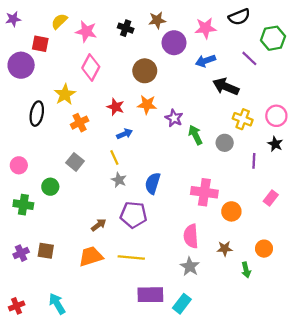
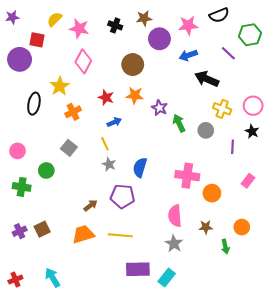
brown square: (46, 251) -> (42, 229), turned -35

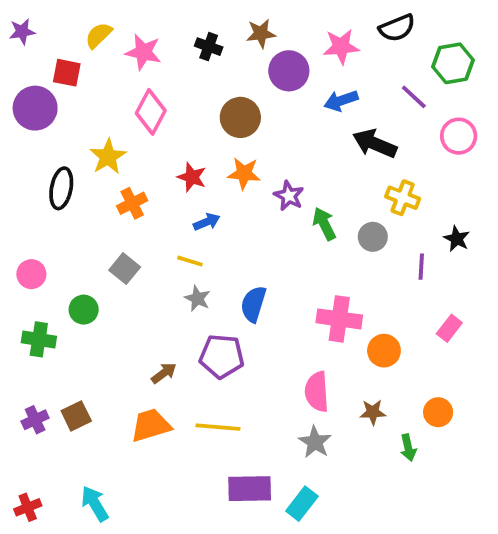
pink circle: (253, 106) -> (459, 136), moved
yellow line: (105, 144) -> (190, 261), turned -48

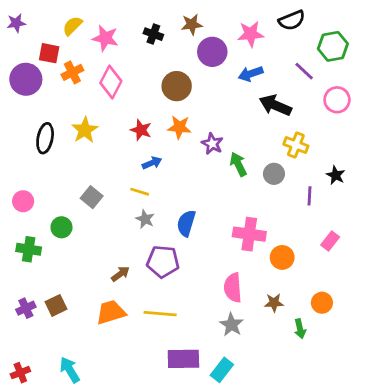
yellow star: (108, 157) -> (85, 130), moved
orange cross: (132, 203) -> (72, 72), moved

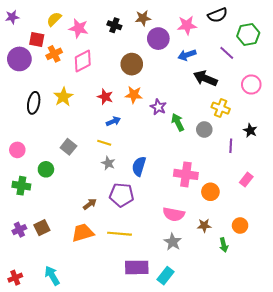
pink diamond: (111, 82) -> (83, 61), turned 35
pink circle: (337, 100) -> (251, 85), moved
pink semicircle: (233, 288) -> (174, 214), turned -75

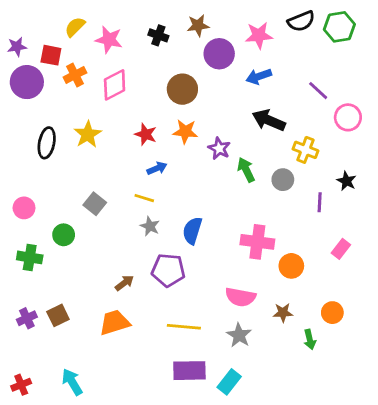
purple star: (12, 17) -> (17, 47), moved
green hexagon: (248, 34) -> (339, 27), moved
purple line: (227, 53) -> (318, 91), moved
black arrow: (205, 78) -> (269, 120), moved
yellow line: (119, 234) -> (184, 327), moved

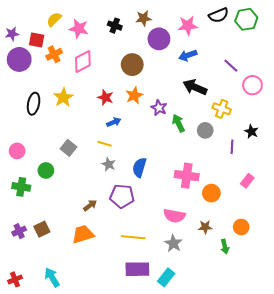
orange star: (185, 132) -> (134, 95), turned -30

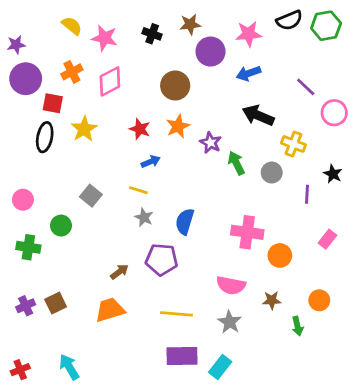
yellow semicircle: (54, 19) -> (72, 26), turned 84
red square: (37, 40) -> (53, 103), moved

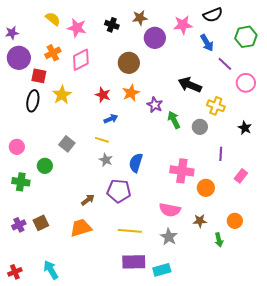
green hexagon: (326, 26) -> (246, 37), moved
blue arrow: (249, 73) -> (207, 43), moved, turned -102
purple line: (307, 194) -> (221, 154), moved
cyan rectangle: (220, 367) -> (162, 270), turned 36

